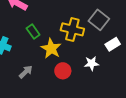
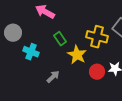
red circle: (63, 71) -> (97, 72), moved

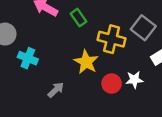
green rectangle: (60, 39) -> (79, 18), moved

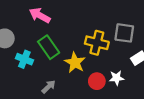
green rectangle: (79, 18) -> (49, 47), moved, size x1.5
gray square: (143, 28) -> (124, 33), turned -30

